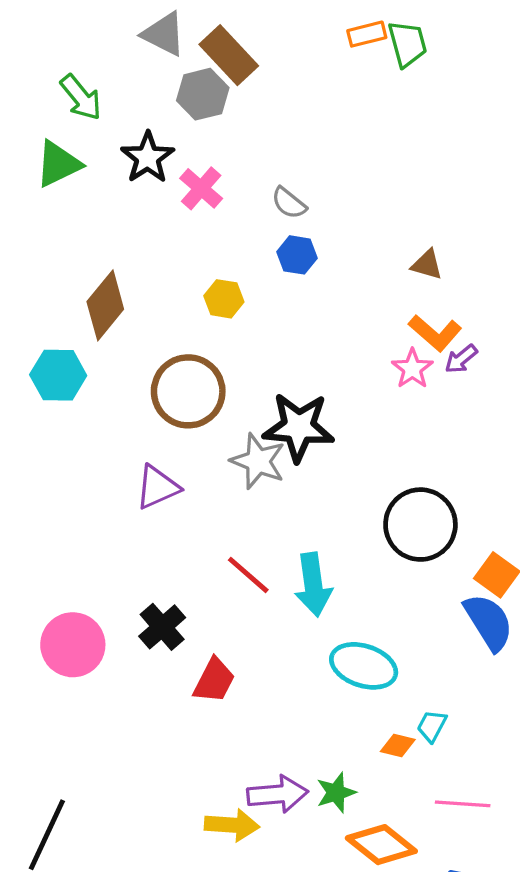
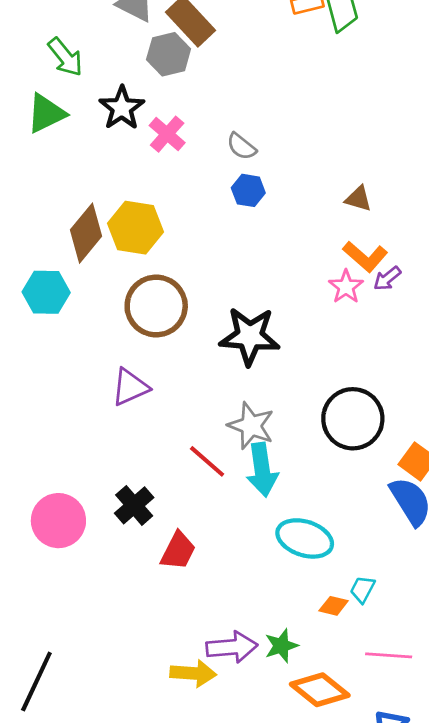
yellow hexagon: (224, 299) -> (136, 228), moved, size x1.6
gray star: (258, 461) -> (251, 426), moved

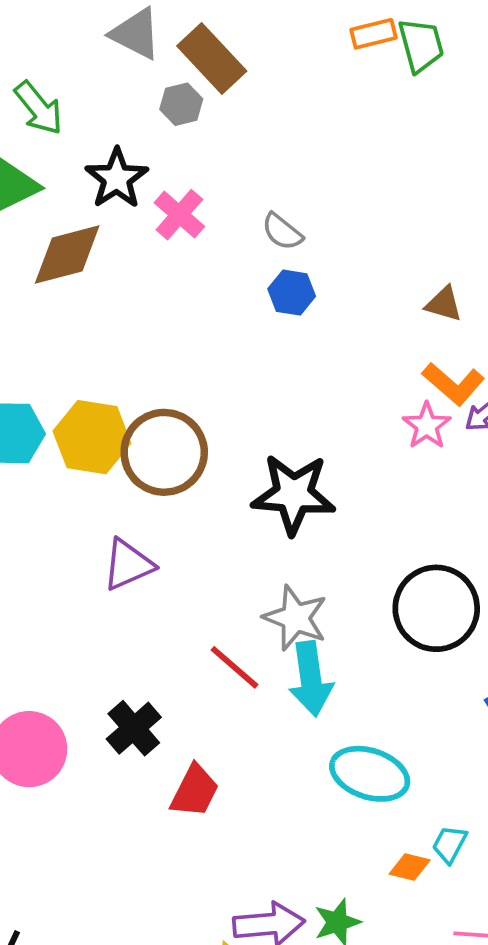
gray hexagon: (169, 54) -> (181, 104), size x0.7
yellow hexagon: (136, 228) -> (92, 437), moved
brown diamond: (86, 233) -> (67, 254), moved, turned 36

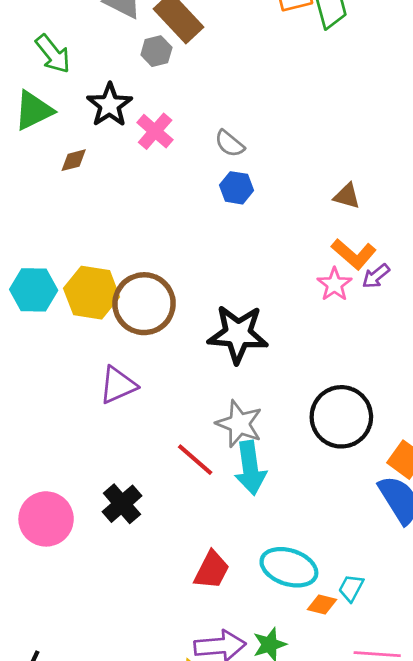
brown diamond: (67, 254) -> (74, 160), size x0.5
cyan ellipse: (370, 774) -> (289, 567), moved
red trapezoid: (195, 791) -> (212, 570), moved

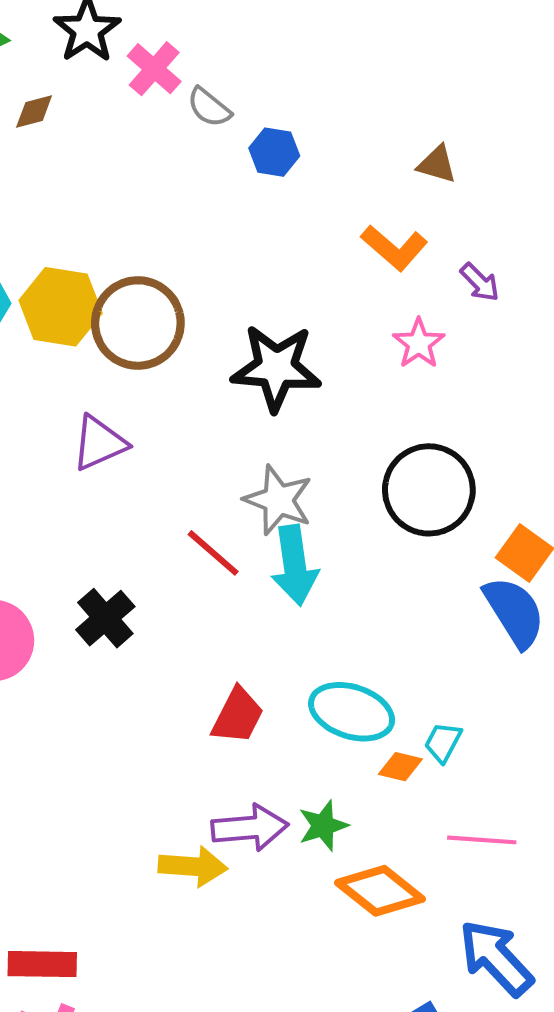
gray semicircle: (230, 144) -> (209, 107), moved
orange L-shape: (354, 254) -> (394, 248), moved
purple arrow: (376, 276) -> (480, 282), turned -96
pink star: (334, 284) -> (419, 343), moved

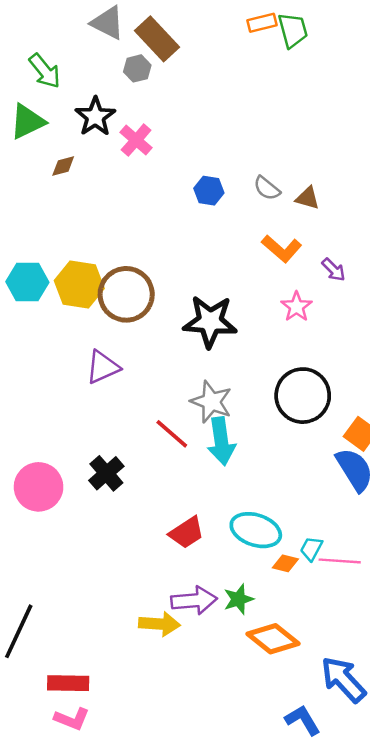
gray semicircle: (209, 107) -> (267, 188), moved
red trapezoid: (238, 716) -> (187, 533), turned 30
pink line: (482, 840) -> (340, 561), moved

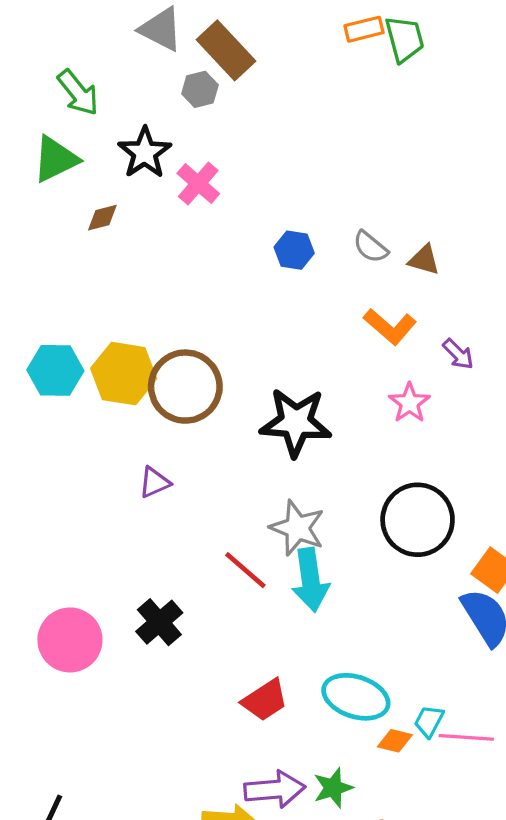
purple triangle: (103, 367) -> (154, 482), size x0.7

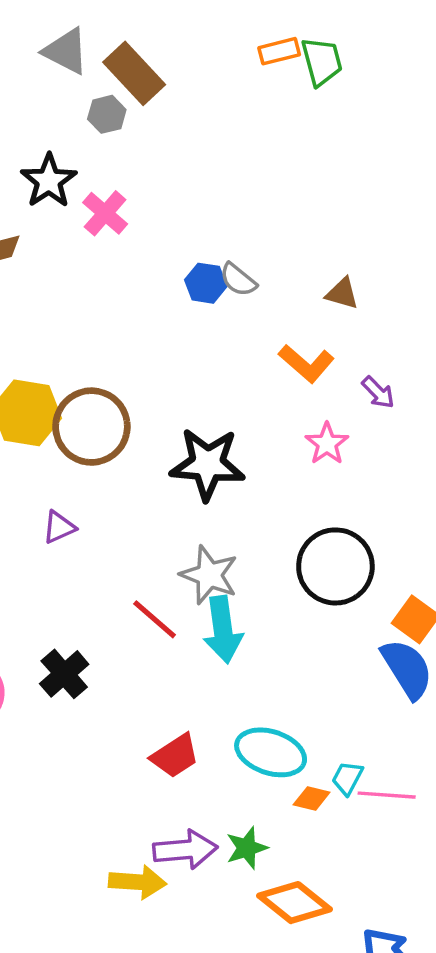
gray semicircle: (370, 247) -> (238, 280), moved

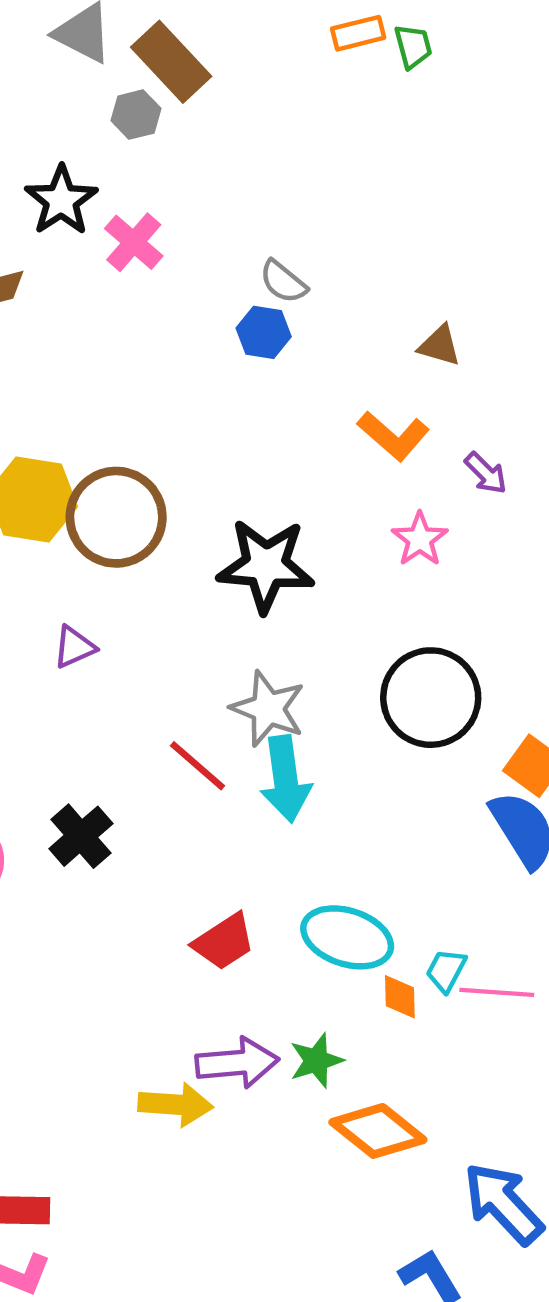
green trapezoid: (322, 61) -> (413, 46), size x0.7
gray semicircle: (238, 280) -> (283, 282), moved
orange diamond: (312, 798) -> (400, 997), turned 75

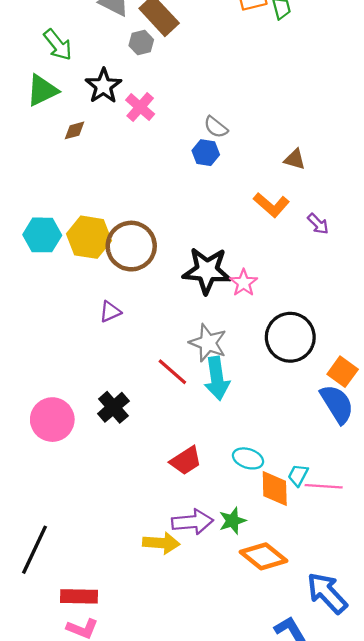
pink star: (420, 539) -> (244, 283), moved
cyan ellipse: (347, 937) -> (248, 458), size x0.7
orange diamond: (400, 997) -> (275, 488), size x1.6

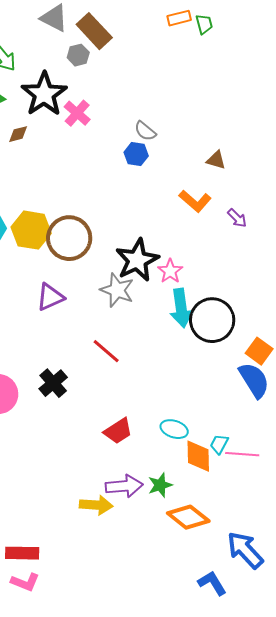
black star: (103, 86) -> (44, 94), size x1.4
black star: (207, 271) -> (137, 260), turned -30
purple triangle: (110, 312) -> (50, 297), size x1.4
gray star: (208, 343) -> (117, 290), moved
cyan arrow: (217, 378) -> (181, 308), moved

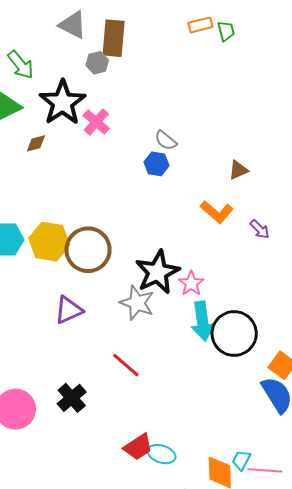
brown rectangle: (94, 31) -> (114, 38), turned 48
brown triangle: (216, 160) -> (238, 170), turned -40
cyan ellipse: (174, 429) -> (162, 454), moved

